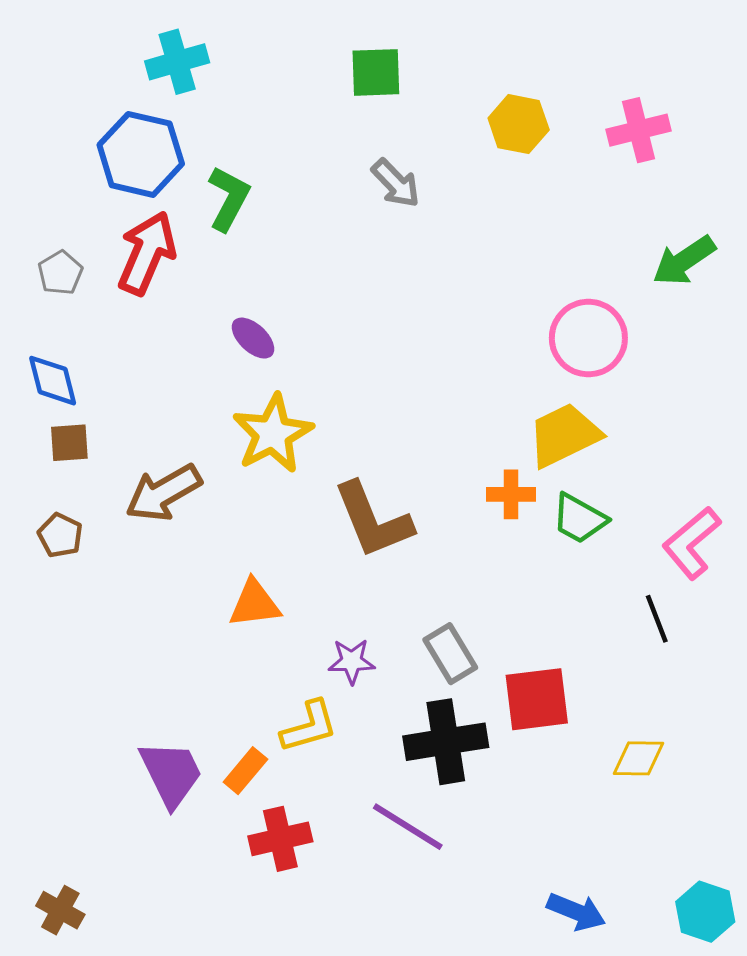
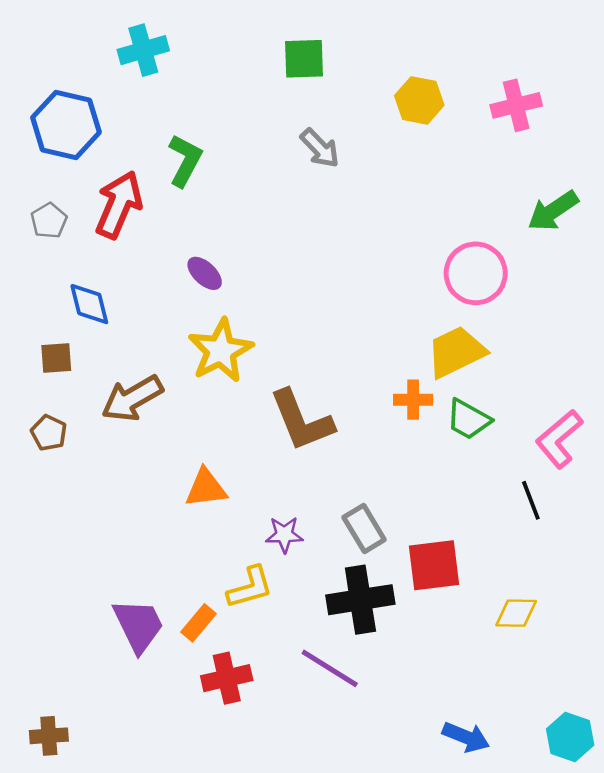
blue hexagon: (141, 154) -> (66, 125), moved
blue diamond: (53, 381) -> (89, 304), moved
brown cross: (60, 910) -> (49, 736), turned -33

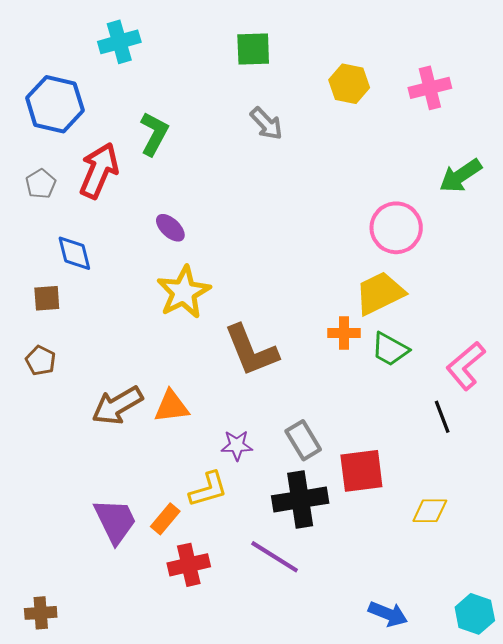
brown arrow: (132, 398) -> (117, 406), moved

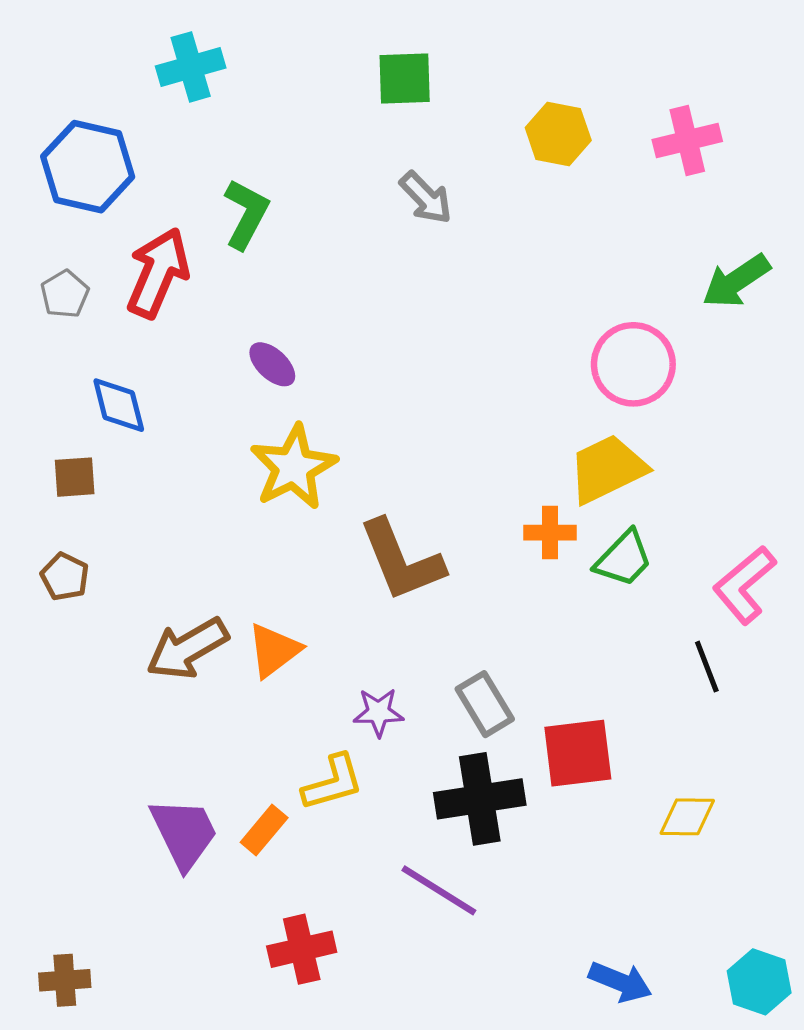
green trapezoid: (390, 349) -> (624, 559), turned -75
orange triangle: (171, 407) -> (274, 650), turned -30
red cross: (189, 565) -> (302, 949), moved

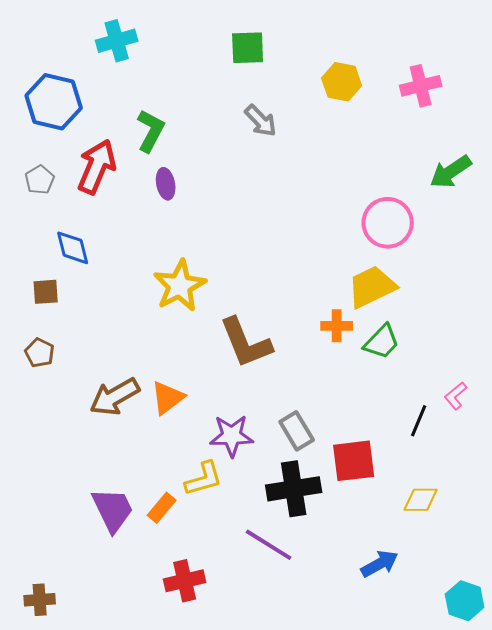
purple ellipse: (272, 364) -> (166, 184), moved, turned 36
pink L-shape: (744, 585) -> (456, 396), moved, size x0.6
black line: (707, 667) -> (419, 421), moved, turned 44
purple star: (378, 712) -> (232, 436), size x1.4
blue arrow: (620, 982) -> (380, 564), moved, turned -51

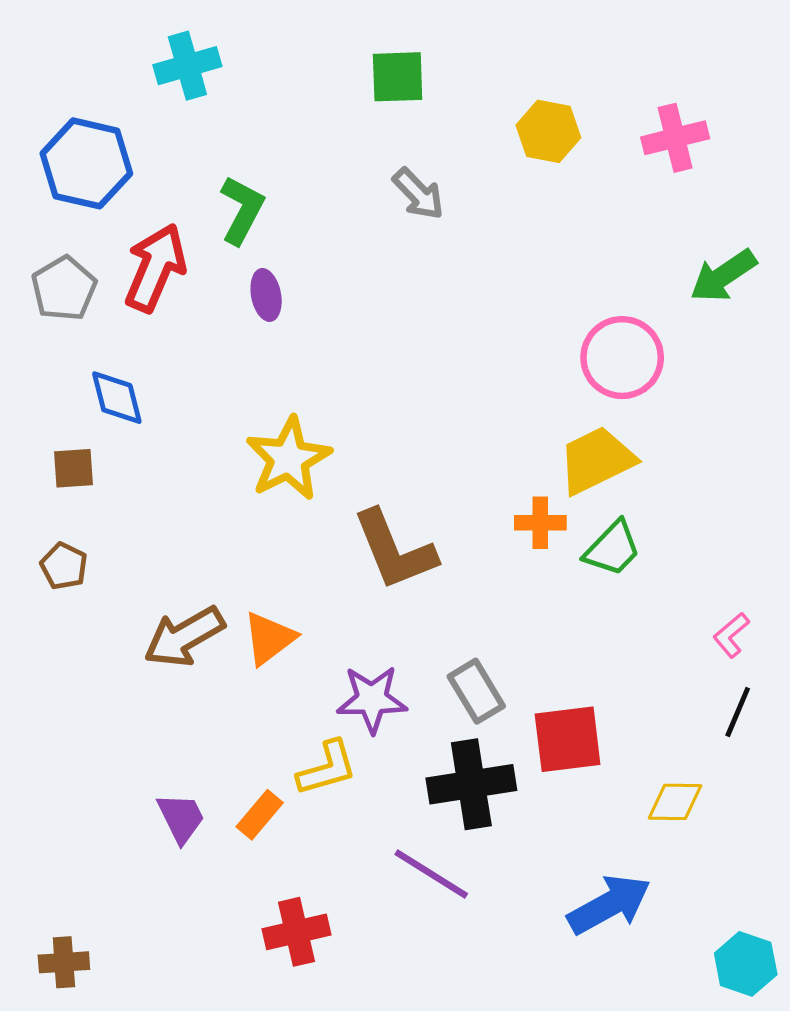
gray pentagon: (40, 180) -> (64, 289), size x1.4
black line: (419, 421) -> (738, 712), moved
purple trapezoid: (113, 510) -> (181, 818), size x0.7
blue arrow: (380, 564) -> (609, 905), size x1.4

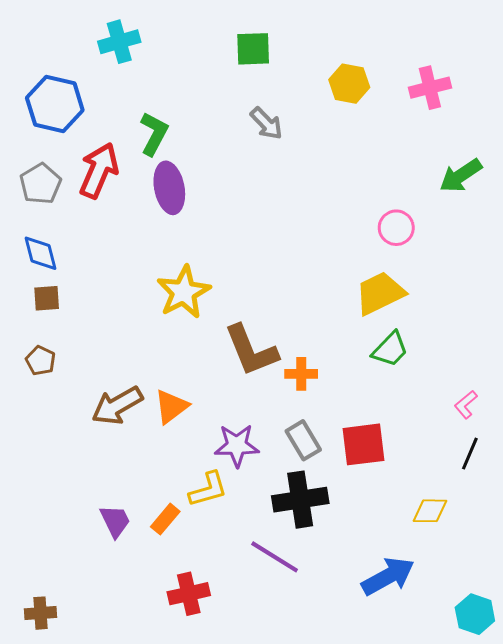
purple ellipse: (266, 295) -> (169, 188), size x1.6
pink circle: (622, 358) -> (396, 228), size x0.7
blue diamond: (117, 398) -> (41, 253), moved
orange cross: (540, 523) -> (301, 374), moved
red square: (568, 739) -> (364, 444), moved

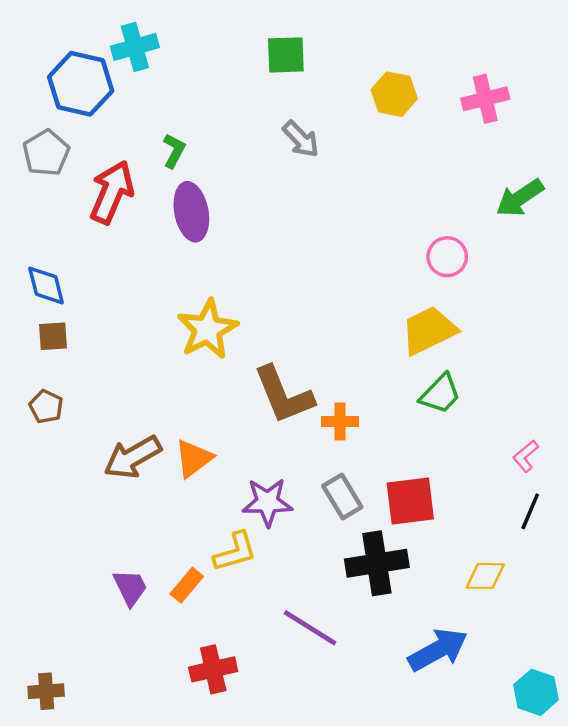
blue hexagon: (55, 104) -> (81, 84), moved
green L-shape: (154, 134) -> (174, 151), size x0.7
gray pentagon: (41, 184) -> (46, 153), moved
black cross: (300, 500) -> (377, 563), moved

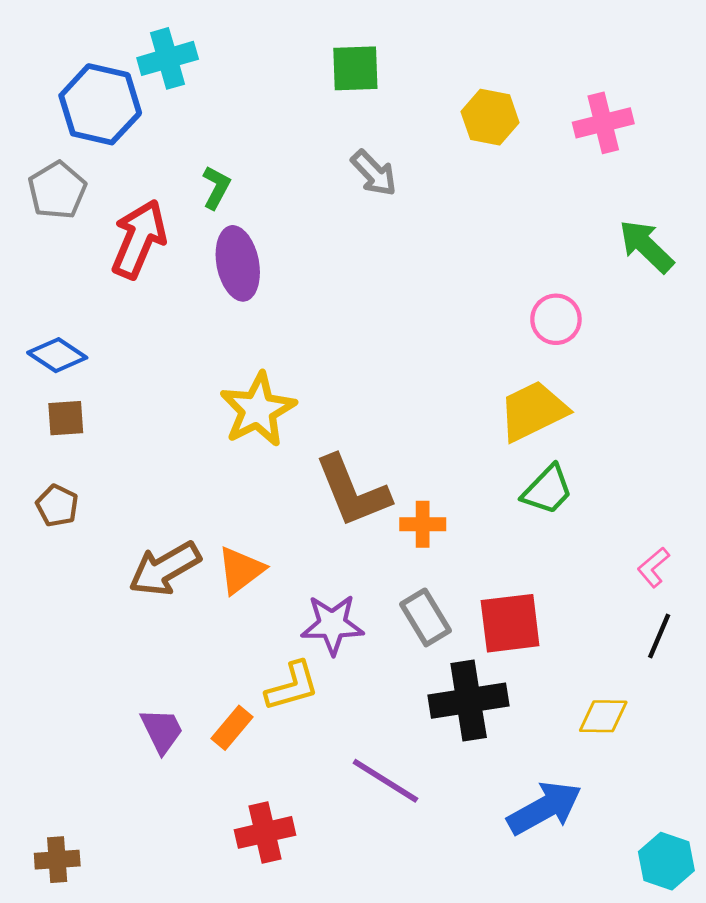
green arrow: (520, 198) -> (646, 246), turned 78
blue diamond: (46, 285) -> (57, 355), turned -42

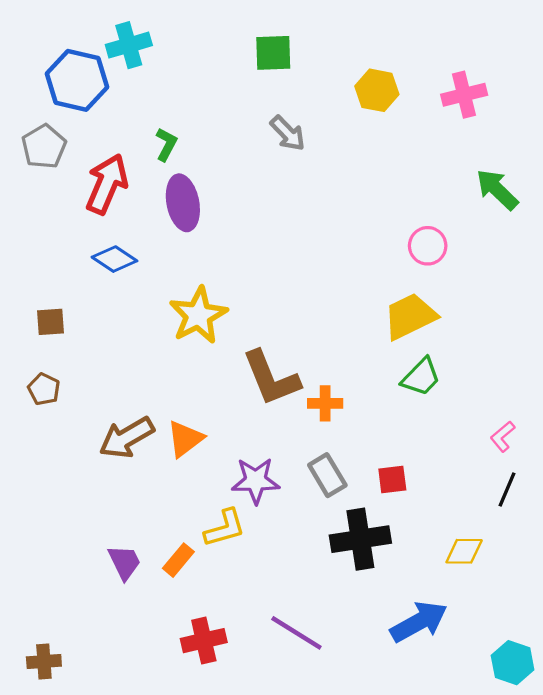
blue diamond: (57, 355) -> (114, 259), moved
red square: (510, 623) -> (392, 480), size x0.6
purple line: (385, 781) -> (296, 633), moved

